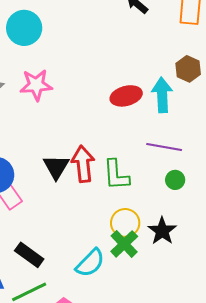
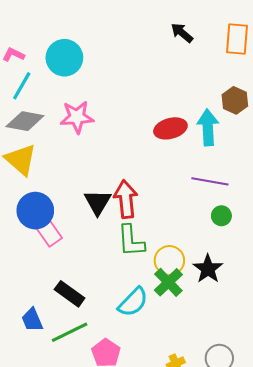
green L-shape: (116, 175) -> (131, 241), moved

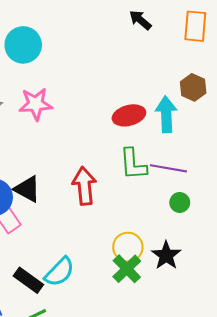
black triangle: (98, 202) -> (27, 189), moved, turned -32
green L-shape: (131, 241) -> (133, 164), moved
cyan semicircle: (133, 302) -> (59, 272), moved

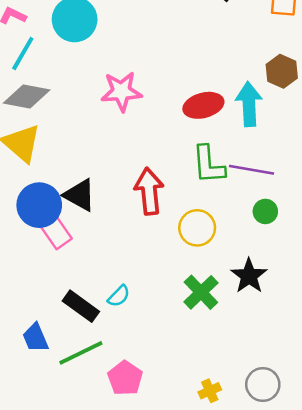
pink star: (36, 104) -> (121, 91), moved
yellow circle: (128, 247) -> (197, 228), moved
cyan semicircle: (59, 272) -> (119, 296), size x0.6

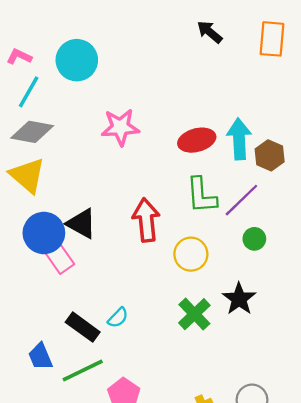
brown hexagon: (282, 71) -> (270, 155), moved
purple line: (251, 170) -> (241, 200), turned -54

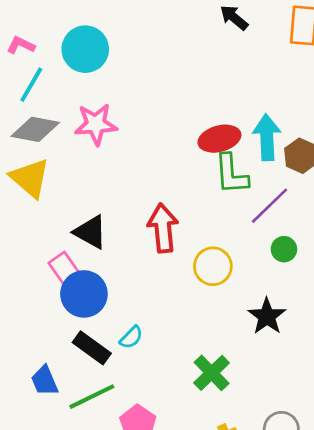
pink star: (120, 127) -> (96, 124), moved
green L-shape: (201, 195) -> (231, 174), moved
blue circle: (44, 233) -> (84, 294), moved
green cross: (194, 314) -> (212, 373), moved

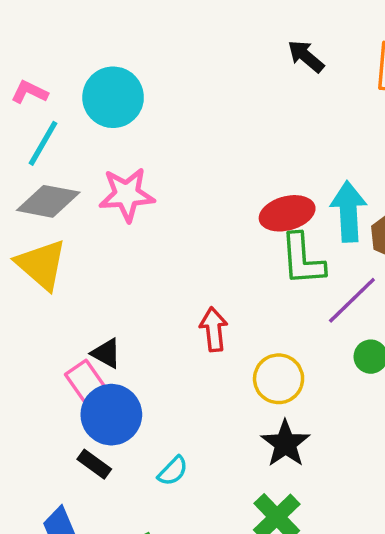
red arrow: (163, 228) -> (214, 329), size x0.7
black triangle: (91, 232) -> (106, 353), moved, size x0.7
black star: (267, 316) -> (285, 444), moved
black rectangle: (92, 348) -> (94, 464), moved, size x0.7

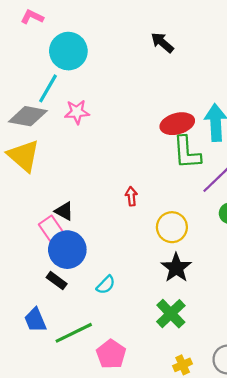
black arrow: (306, 56) -> (162, 43), moved
pink L-shape: (29, 92) -> (32, 17), moved
cyan line: (43, 143) -> (48, 88), moved
pink star: (127, 195) -> (77, 112), size x0.7
red arrow: (214, 329) -> (131, 196), size x0.7

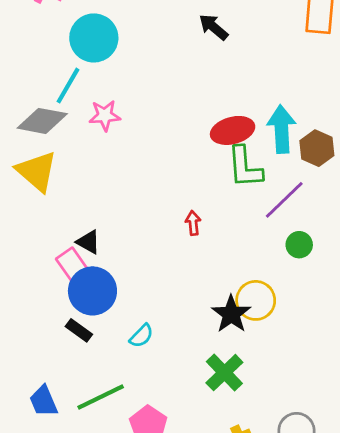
red arrow: (131, 196) -> (193, 223), moved
yellow circle: (172, 227) -> (256, 300), moved
blue trapezoid: (35, 320) -> (44, 401), moved

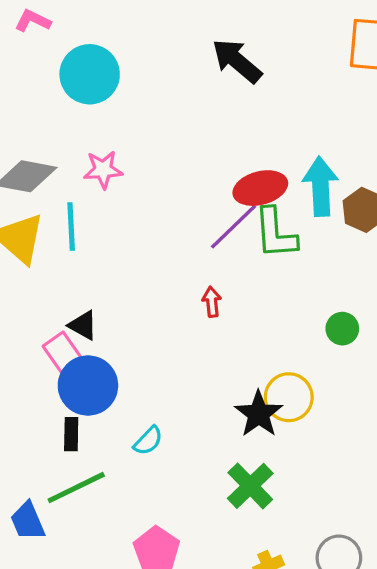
black arrow: (214, 27) -> (237, 61), size x1.4
cyan line: (68, 86) -> (71, 227), moved, turned -33
purple line: (284, 200) -> (234, 227), moved
black rectangle: (79, 330) -> (71, 434), turned 55
green line: (101, 397) -> (76, 488), moved

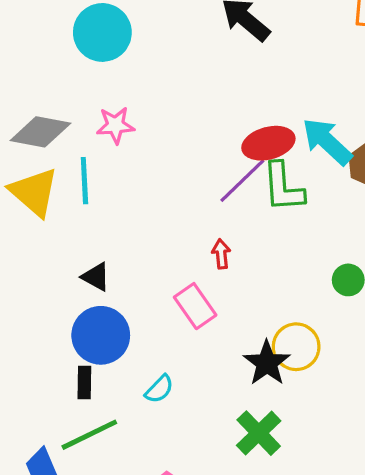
cyan arrow: (321, 186) -> (327, 142), turned -44
pink rectangle: (65, 355) -> (195, 306), moved

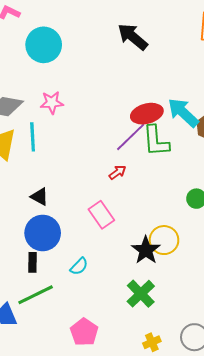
red arrow: (221, 254) -> (117, 172), moved, turned 60

